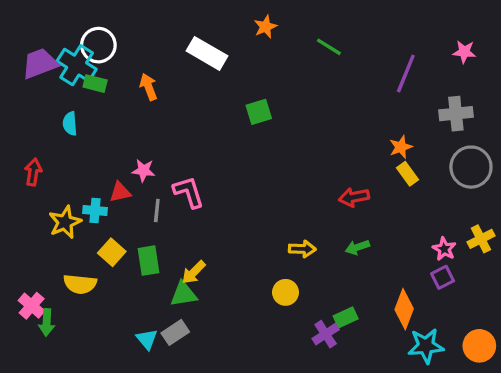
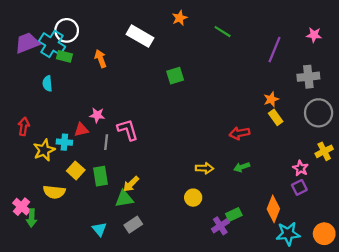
red arrow: (33, 172) -> (24, 126), moved
yellow cross: (481, 239) -> (324, 151), moved
gray rectangle: (175, 332) -> (133, 225), moved

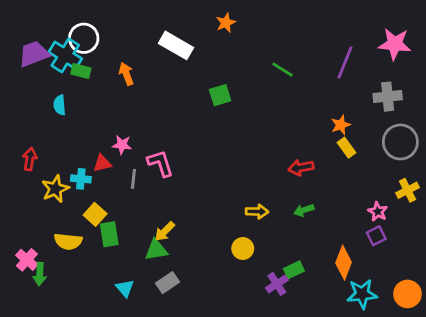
green line: (223, 32) -> (283, 70), moved
pink star: (314, 35) -> (395, 44), size x1.6
green rectangle: (101, 176) -> (109, 234), moved

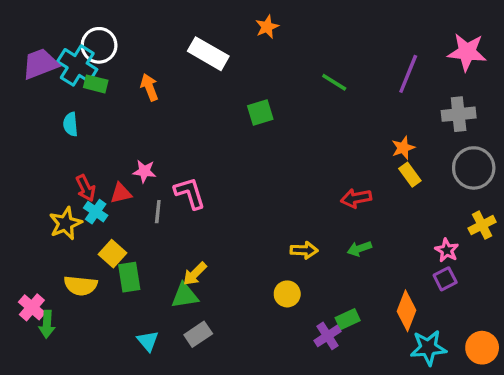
red arrow: (30, 159) -> (86, 188), moved, turned 145
cyan cross: (81, 179) -> (96, 212), turned 30

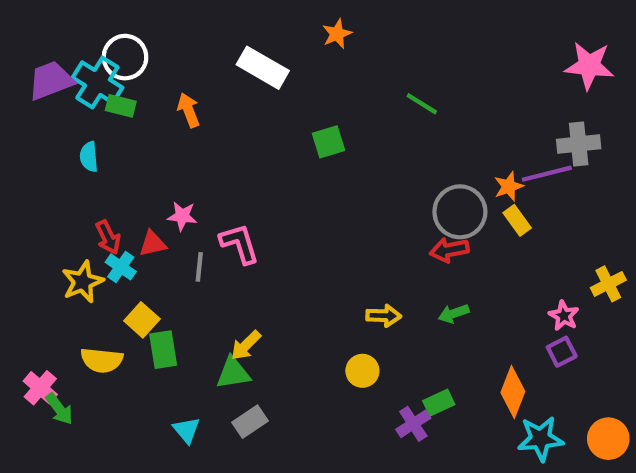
purple line: (408, 74) -> (547, 174), moved, turned 54
gray circle: (474, 168) -> (460, 212), moved
green arrow: (47, 324) -> (59, 409), turned -40

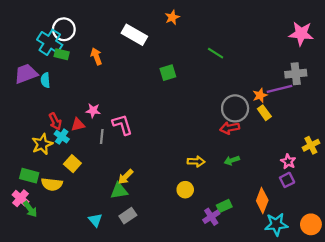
purple trapezoid: (51, 80) -> (26, 74), moved
green rectangle: (163, 350) -> (29, 176), moved, turned -66

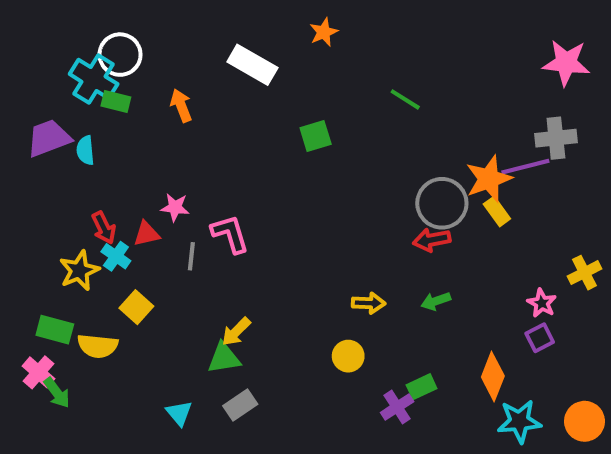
orange star: (260, 95) -> (489, 179), size x1.6

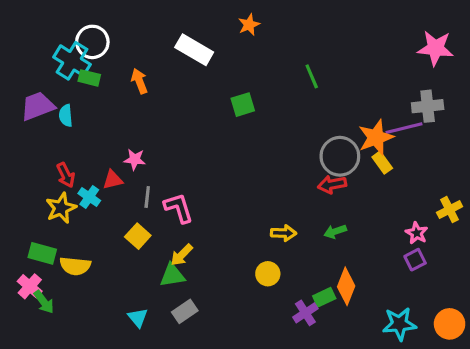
green line: (405, 99) -> (312, 76), turned 35
red arrow: (104, 228) -> (66, 175), moved
pink L-shape: (230, 234) -> (179, 208), moved
yellow square: (136, 307) -> (138, 236), moved
orange diamond: (493, 376) -> (346, 286), moved

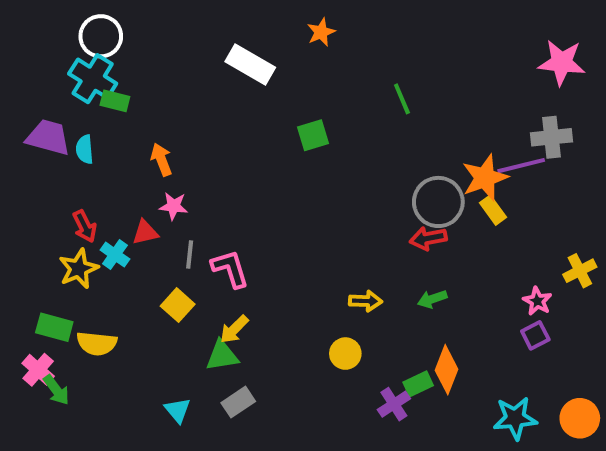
white circle: (92, 42) -> (101, 36), moved
orange arrow: (139, 81) -> (161, 160), moved
purple trapezoid: (38, 106) -> (48, 137), turned 36

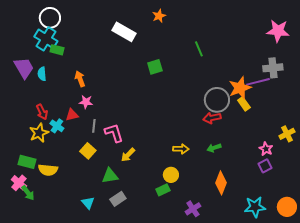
purple trapezoid: (48, 137) -> (24, 68), turned 45
yellow arrow: (234, 329) -> (128, 155), moved
green rectangle: (418, 384) -> (163, 190), moved
purple cross: (394, 404) -> (193, 209), moved

